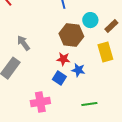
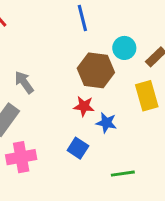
blue square: (59, 78) -> (78, 148), moved
pink cross: (40, 102) -> (21, 157), moved

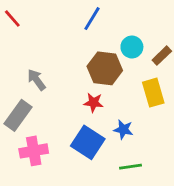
blue line: (82, 18) -> (92, 19), turned 45
blue star: (106, 123) -> (123, 130), moved
blue square: (78, 148) -> (88, 142), size x1.6

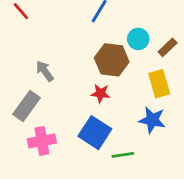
blue star: (123, 130) -> (152, 120), moved, size x1.4
green line: (130, 167) -> (123, 155), moved

